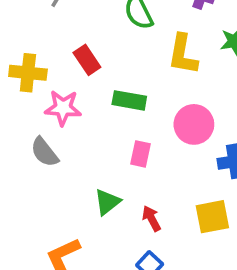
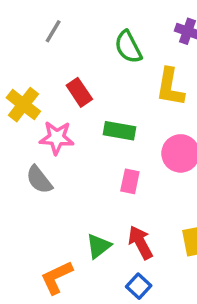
yellow cross: (28, 73) -> (23, 105), turned 32
green triangle: (107, 202) -> (99, 246), moved
red arrow: (151, 219) -> (140, 242), size x1.4

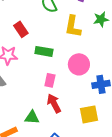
red arrow: (140, 242) -> (54, 103), moved
green triangle: (99, 246) -> (32, 117), turned 42

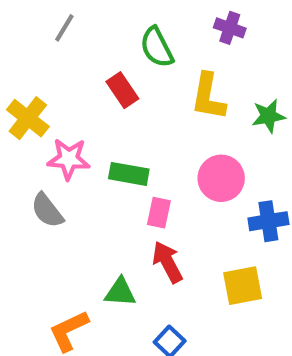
green star: (101, 19) -> (268, 116), moved
red rectangle: (21, 29) -> (122, 90), moved
green rectangle: (44, 51) -> (129, 174), moved

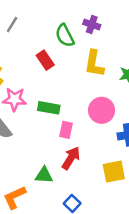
purple cross: (230, 28) -> (92, 25), moved
red arrow: (167, 262) -> (71, 158), turned 60

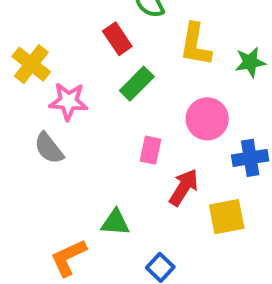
green rectangle: (49, 108) -> (137, 84), moved, turned -55
red arrow: (71, 158) -> (184, 187), moved

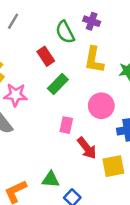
red arrow: (184, 187) -> (87, 148), turned 110
green triangle: (115, 222) -> (51, 179), moved

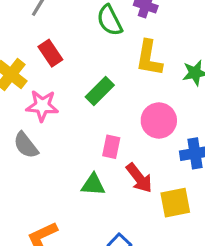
red rectangle: (46, 56) -> (50, 53), moved
green triangle: (51, 179) -> (93, 185), moved

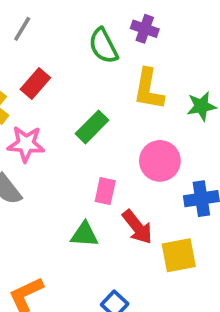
red rectangle: (50, 53) -> (35, 84), turned 75

